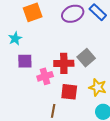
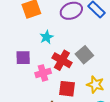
cyan star: (15, 39) -> (47, 37), moved
red cross: (64, 63) -> (62, 60), turned 30

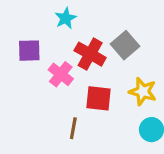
pink cross: (43, 73) -> (61, 74), turned -35

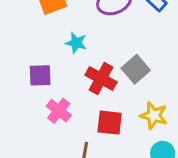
cyan star: (66, 18) -> (76, 43), turned -30
pink cross: (61, 74) -> (59, 111), moved

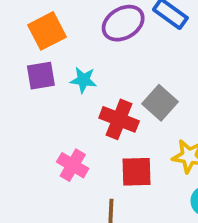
purple square: (40, 75) -> (41, 76), moved

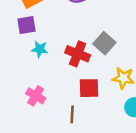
cyan star: (83, 80) -> (40, 49), moved
pink cross: (73, 165) -> (36, 96), moved

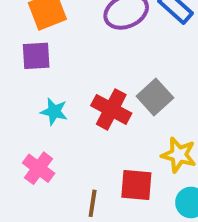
cyan star: (40, 49) -> (54, 112), moved
red square: (89, 88) -> (136, 185), moved

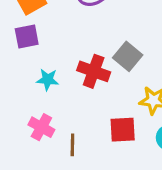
brown line: (93, 203) -> (72, 145), moved

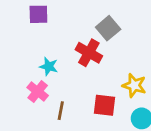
gray square: (128, 56) -> (108, 28), moved
cyan star: (48, 80) -> (49, 66), moved

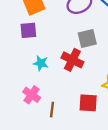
gray square: (108, 28) -> (87, 38), turned 30
cyan star: (49, 66) -> (41, 63), moved

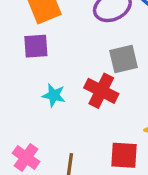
pink cross: (32, 95) -> (26, 157), moved

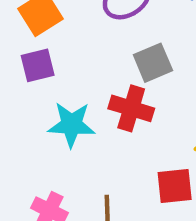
cyan star: (54, 95) -> (71, 125), size x1.5

